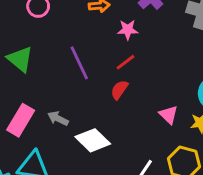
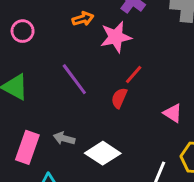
pink star: (128, 30) -> (116, 37), size x1.5
red line: (125, 62) -> (134, 74), moved

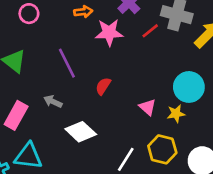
red line: (134, 74) -> (150, 31), moved
gray arrow: (64, 138) -> (53, 101), moved

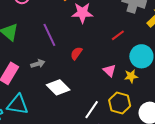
red line: (150, 31) -> (118, 35), moved
gray arrow: (53, 101) -> (38, 64), turned 136

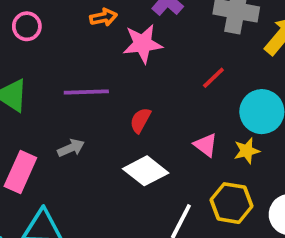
purple line: (49, 35) -> (86, 92), turned -60
white diamond: (58, 87) -> (146, 171), moved

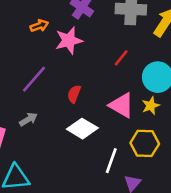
purple line: (86, 92) -> (34, 79), turned -40
pink triangle: (206, 145) -> (122, 105), size x1.5

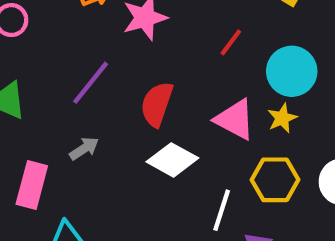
red semicircle: (74, 94) -> (157, 104), size x1.5

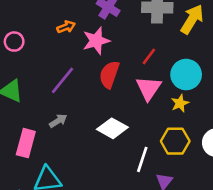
red semicircle: (157, 104) -> (109, 74), moved
pink triangle: (235, 119) -> (148, 88), moved, turned 36

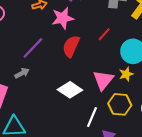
pink triangle: (148, 88) -> (103, 80), moved
gray arrow: (58, 121) -> (22, 73), moved

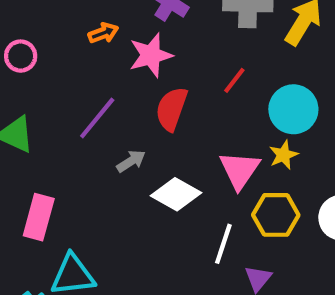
gray arrow: (22, 73) -> (131, 161), moved

